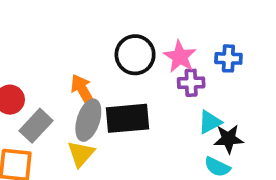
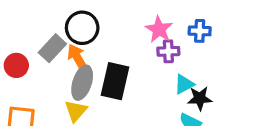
black circle: (135, 55) -> (82, 28), moved
black rectangle: (128, 118) -> (115, 81), turned -72
gray rectangle: (36, 126) -> (52, 48), moved

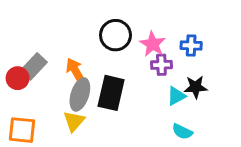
black circle: (82, 28) -> (115, 35), moved
gray rectangle: (52, 48) -> (34, 66), moved
black star: (200, 98) -> (196, 87), moved

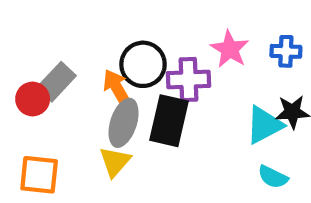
black circle: (115, 35) -> (143, 64), moved
purple cross: (161, 65) -> (188, 80), moved, size x1.4
cyan triangle: (176, 96) -> (264, 125), size x1.4

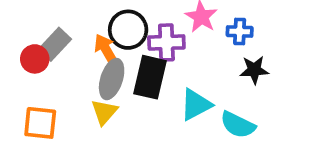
blue cross: (286, 51) -> (240, 31), moved
cyan triangle: (264, 125) -> (196, 105), moved
cyan semicircle: (273, 177) -> (238, 125), size x1.4

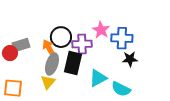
blue cross: (240, 31) -> (122, 38), size x1.5
gray rectangle: (55, 44) -> (21, 45), turned 30

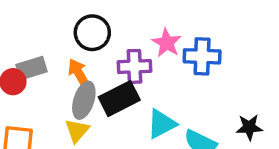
black circle: (61, 37) -> (92, 33), moved
black star: (130, 59) -> (249, 127), moved
black rectangle: (73, 63) -> (119, 99), turned 50

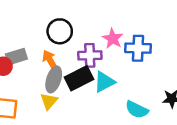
cyan triangle: (162, 124) -> (104, 82), moved

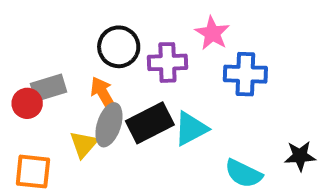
pink star: (113, 39) -> (212, 33), moved
purple cross: (90, 55) -> (167, 62), moved
yellow triangle: (49, 101) -> (84, 144), moved

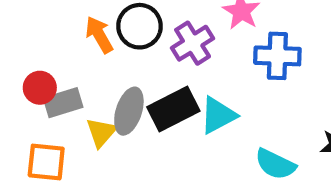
purple cross: (167, 62) -> (193, 43), turned -30
gray rectangle: (49, 88) -> (63, 103), moved
orange arrow: (103, 94) -> (99, 35), moved

